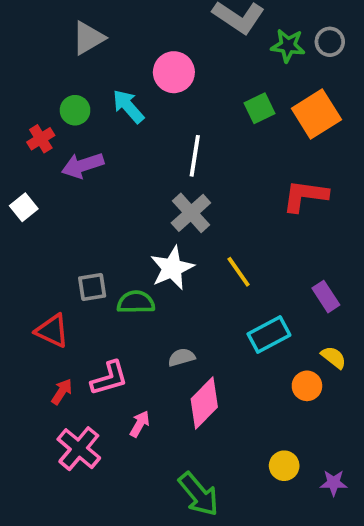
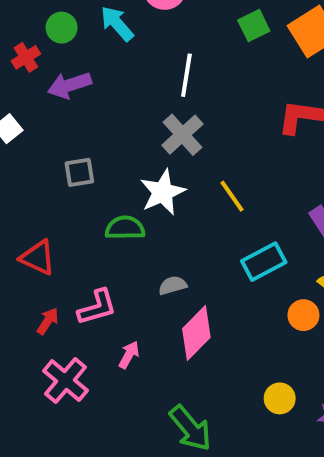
gray square: (92, 287) -> (79, 172), moved

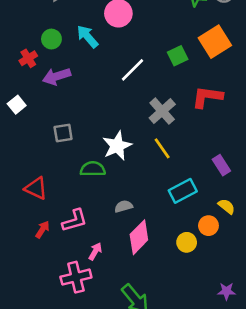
green square: (254, 26) -> (178, 56), moved
white line: (186, 75) -> (133, 70), turned 36
gray cross: (182, 135) -> (162, 111), moved
pink cross: (65, 381) -> (76, 277), moved, turned 36
yellow circle: (280, 398) -> (187, 242), moved

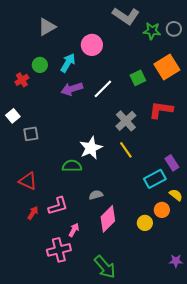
cyan arrow: (88, 36) -> (68, 63), turned 72
purple arrow: (57, 76) -> (72, 89), moved
gray square: (63, 133) -> (31, 134), moved
cyan rectangle: (183, 191) -> (155, 179), moved

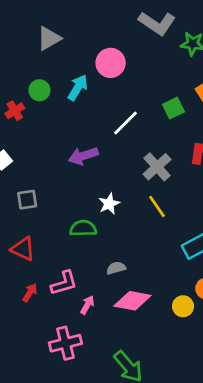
purple arrow: (72, 89) -> (83, 156), moved
gray square: (31, 134) -> (27, 200), moved
white star: (91, 148) -> (109, 204), size x0.7
pink diamond: (108, 219) -> (132, 301), turned 56
pink arrow: (74, 230) -> (87, 305), moved

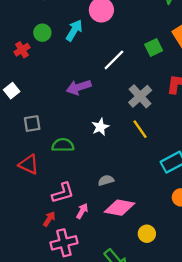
green semicircle: (83, 228) -> (63, 145), moved
red arrow: (30, 293) -> (49, 219), moved
yellow circle: (183, 306) -> (147, 234), moved

